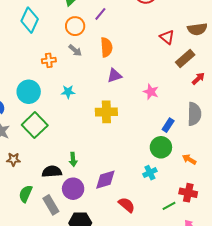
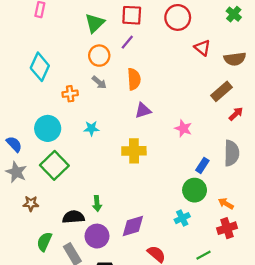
cyan diamond: (30, 20) -> (40, 67), moved
red triangle: (167, 37) -> (202, 48), moved
red cross: (188, 193) -> (227, 228), moved, turned -30

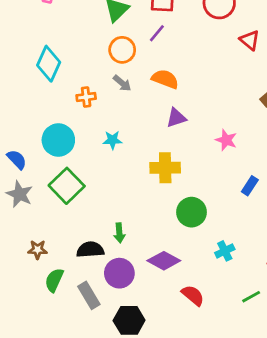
orange semicircle: (134, 79) -> (165, 79), turned -65
green circle: (195, 190) -> (192, 212), moved
brown star: (31, 204) -> (38, 250), moved
purple diamond: (133, 226) -> (164, 261), turned 45

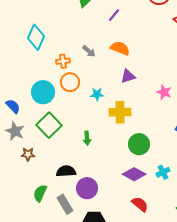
orange circle: (122, 50) -> (70, 82), moved
cyan star: (112, 140) -> (97, 94), moved
green arrow: (119, 233) -> (87, 138), moved
brown star: (38, 250) -> (28, 154), moved
purple diamond: (164, 261) -> (134, 174), moved

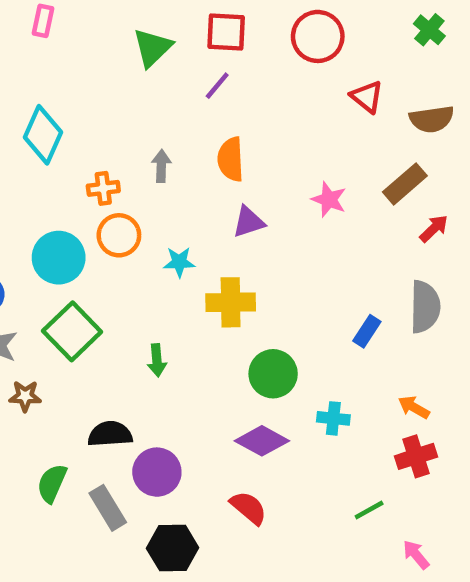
orange semicircle: (120, 48) -> (231, 159), turned -114
gray arrow: (89, 51) -> (161, 166), turned -128
pink star: (164, 92) -> (329, 200), moved
cyan cross: (163, 172) -> (333, 418), moved, turned 32
red semicircle: (140, 204) -> (248, 508), moved

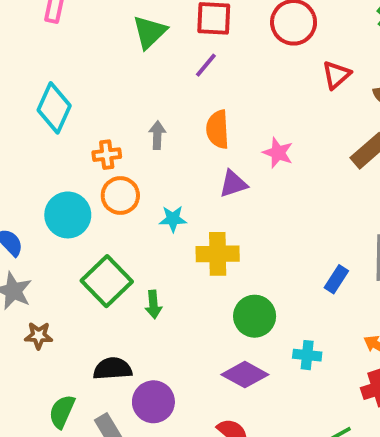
red triangle: (367, 97) -> (336, 75), turned 40
pink star: (329, 200) -> (278, 153), moved
green square: (72, 331) -> (107, 281), moved

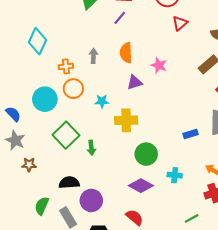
red triangle: (336, 75) -> (180, 23), moved
blue rectangle: (336, 279) -> (191, 134), turned 40

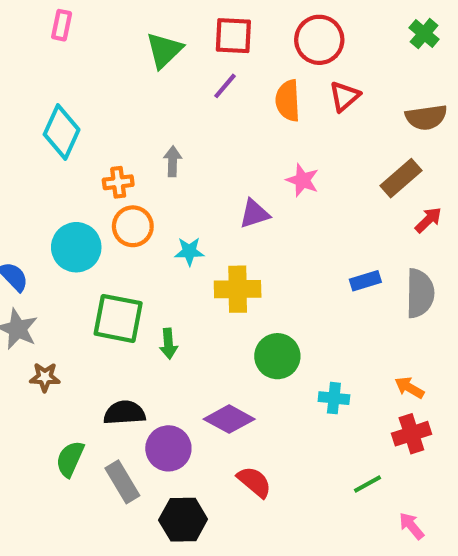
orange semicircle: (126, 53) -> (288, 101), moved
blue rectangle: (191, 134) -> (365, 281), moved
green square: (66, 135) -> (118, 318), turned -35
purple diamond: (141, 186) -> (229, 419), moved

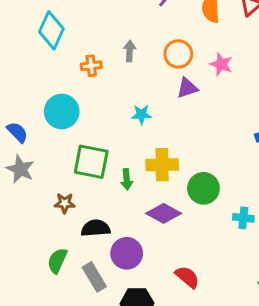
orange circle: (133, 226) -> (178, 54), moved
yellow cross: (238, 289) -> (162, 165), moved
brown star: (45, 377) -> (65, 203), moved
purple diamond: (229, 419) -> (164, 213), moved

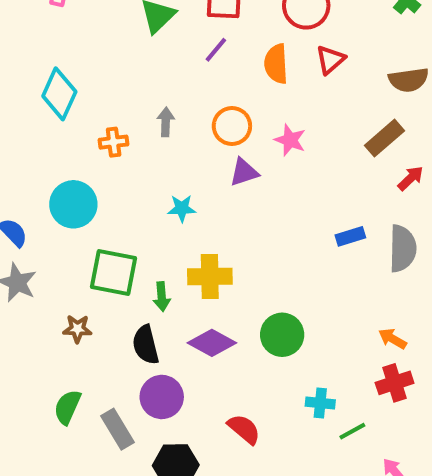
green circle: (203, 188) -> (282, 335), moved
cyan cross: (243, 218) -> (320, 403), moved
black semicircle: (96, 228) -> (146, 345), moved, turned -100

